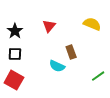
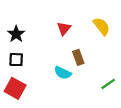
yellow semicircle: (92, 24) -> (102, 26), turned 30
red triangle: (49, 26) -> (64, 29), moved

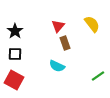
brown rectangle: (78, 57) -> (65, 43), moved

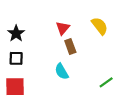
cyan semicircle: (57, 66) -> (62, 71), turned 35
red square: (14, 80) -> (15, 87), turned -30

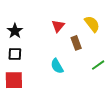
brown rectangle: (70, 46) -> (76, 43), moved
green line: (106, 82) -> (98, 65), moved

